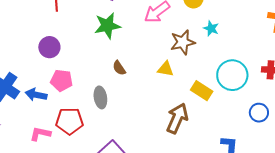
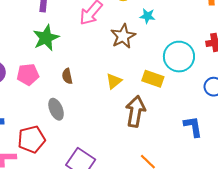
brown semicircle: (119, 68) -> (67, 76), turned 35
yellow triangle: (165, 69) -> (114, 81), moved, turned -36
pink pentagon: (62, 80) -> (28, 74), moved

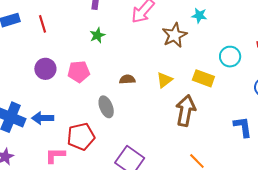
green star: (46, 38) -> (97, 35), size x0.6
cyan circle: (179, 57) -> (230, 57), size x0.7
brown semicircle: (67, 76) -> (127, 79), moved, turned 98

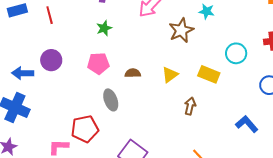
pink pentagon: (79, 72) -> (98, 63), moved
brown arrow: (186, 111) -> (190, 106), size x0.6
blue arrow: (43, 118) -> (23, 73), moved
blue L-shape: (243, 127) -> (247, 124), turned -35

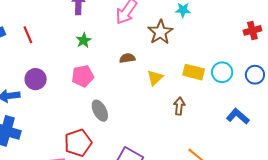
cyan circle: (236, 53) -> (222, 72), moved
brown semicircle: (133, 73) -> (127, 58), moved

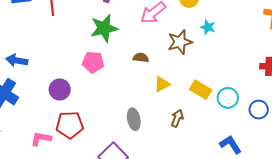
green star: (84, 40) -> (104, 28), size x1.8
purple circle: (36, 79) -> (60, 90), moved
gray ellipse: (100, 111) -> (134, 119), moved

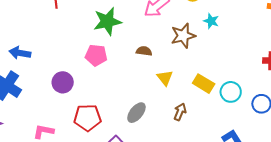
yellow triangle: (162, 84) -> (165, 78), turned -42
gray ellipse: (134, 119) -> (136, 113), turned 50
red pentagon: (70, 125) -> (87, 118), moved

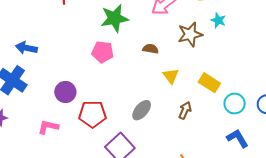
purple circle: (63, 82) -> (65, 92), moved
cyan circle: (231, 92) -> (235, 104), moved

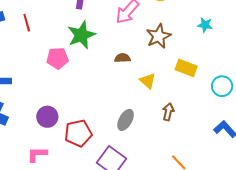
cyan star: (218, 20) -> (205, 25), moved
pink pentagon: (103, 52) -> (57, 58), moved
yellow rectangle: (209, 83) -> (186, 68), moved
cyan circle: (235, 104) -> (222, 86), moved

